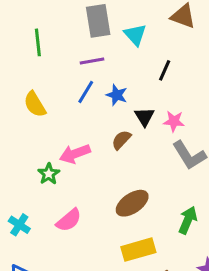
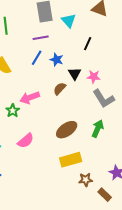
green arrow: (188, 220) -> (98, 129), moved

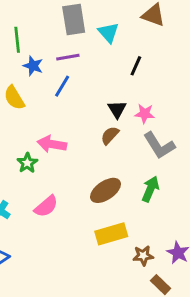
blue star: (57, 60) -> (33, 66), moved
brown semicircle: (60, 89) -> (110, 135), moved
pink arrow: (30, 98) -> (52, 144), turned 30
brown star: (86, 180) -> (143, 256), moved

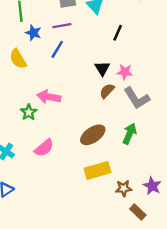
brown semicircle: (110, 135) -> (107, 91), moved

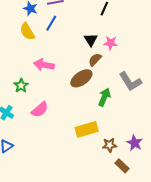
yellow semicircle: (18, 59) -> (27, 32), moved
gray L-shape: (137, 98) -> (130, 81), moved
green star: (29, 112) -> (21, 86), moved
green arrow: (130, 134) -> (104, 97), moved
brown ellipse: (93, 135) -> (81, 78), moved

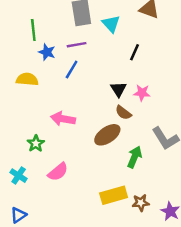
yellow semicircle: (27, 32) -> (27, 79), moved, turned 126
brown semicircle: (95, 60) -> (123, 113), turned -96
brown star: (110, 145) -> (141, 203), moved

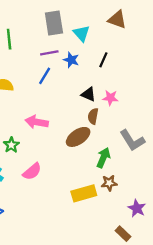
blue star: (47, 52) -> (71, 60), moved
black triangle: (118, 89) -> (88, 94), turned -35
brown semicircle: (123, 113) -> (93, 116), turned 63
brown star: (141, 203) -> (109, 183), moved

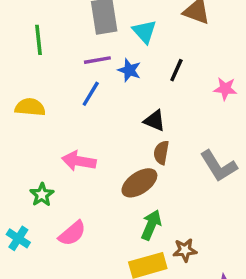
pink star: (110, 98) -> (225, 89), moved
gray L-shape: (132, 140) -> (219, 166), moved
green arrow: (103, 158) -> (151, 225), moved

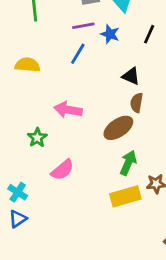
cyan cross: (18, 238) -> (18, 192), moved

